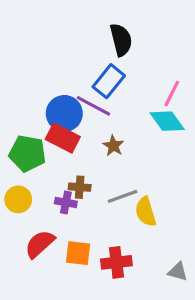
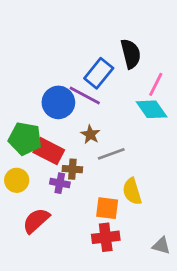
black semicircle: (121, 40) -> (131, 54), moved
red rectangle: (63, 138) -> (49, 151), moved
brown star: (113, 146) -> (90, 134), moved
gray line: (123, 196) -> (111, 154), moved
orange square: (78, 253) -> (107, 208), moved

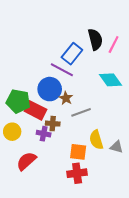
pink line: (156, 84) -> (114, 44), moved
blue circle: (58, 102) -> (50, 89), moved
gray triangle: (161, 246) -> (117, 147), moved

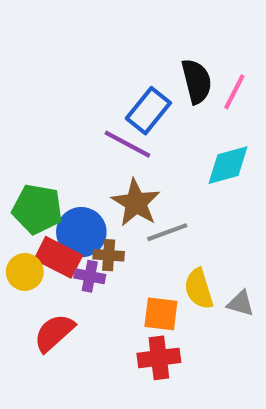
cyan diamond: (110, 80) -> (228, 165), turned -70
blue circle: (50, 89) -> (81, 232), moved
brown star: (66, 98) -> (136, 203), size x1.6
red rectangle: (35, 110) -> (58, 257), moved

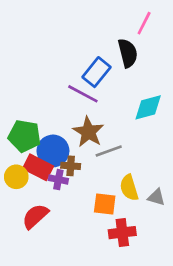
pink line: (234, 92) -> (144, 23), moved
red cross: (159, 358) -> (122, 233), moved

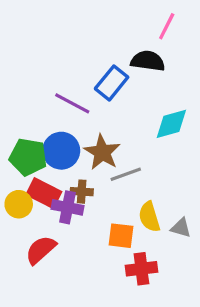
black semicircle: (128, 53) -> (148, 61), turned -68
purple line: (83, 94) -> (72, 103), moved
blue circle: (53, 151) -> (61, 151), moved
purple cross: (58, 180) -> (67, 207), size x1.4

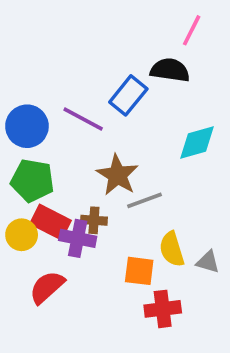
blue circle: (61, 151) -> (27, 126), moved

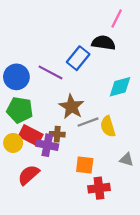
yellow semicircle: (172, 249) -> (108, 126), moved

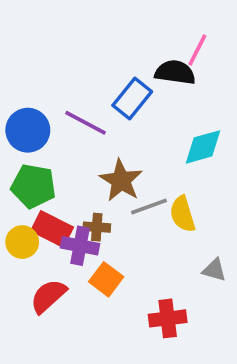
pink line: (117, 18) -> (197, 50), moved
orange square: (85, 165) -> (106, 279), moved, turned 30

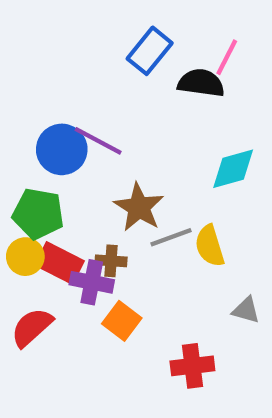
blue rectangle: (132, 98) -> (150, 51), moved
blue circle: (28, 130) -> (62, 149), moved
yellow circle: (22, 242) -> (25, 257), moved
red semicircle: (48, 296) -> (32, 327), moved

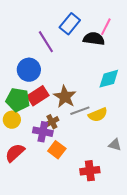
purple line: (98, 141) -> (46, 42), moved, turned 30
yellow semicircle: (210, 246) -> (98, 115), turned -96
brown cross: (111, 261) -> (52, 122), turned -32
red rectangle: (60, 263) -> (38, 96), moved, turned -60

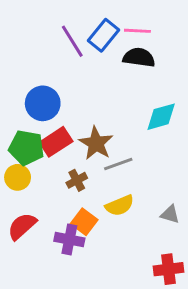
pink line: (106, 27) -> (137, 31), moved, turned 66
purple line: (46, 42) -> (72, 41), moved
yellow semicircle: (98, 115) -> (120, 205), moved
purple cross: (43, 132) -> (69, 240), moved
red cross: (90, 171) -> (169, 269), moved

